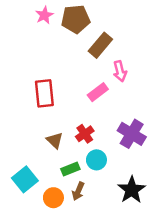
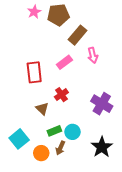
pink rectangle: (98, 92) -> (64, 62), moved
red cross: (85, 134) -> (61, 95), moved
cyan circle: (96, 160) -> (72, 132), moved

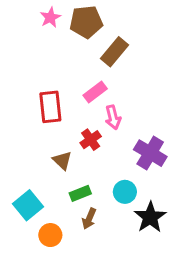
pink arrow: (93, 55) -> (113, 117), moved
cyan circle: (72, 132) -> (125, 192), moved
orange circle: (41, 153) -> (50, 235), moved

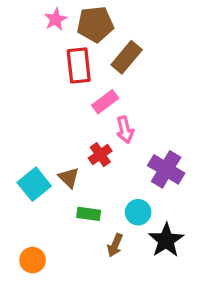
red rectangle: (50, 107) -> (79, 65), moved
green rectangle: (80, 193) -> (89, 214), turned 30
cyan square: (28, 205) -> (34, 184), moved
brown arrow: (89, 219) -> (115, 245), moved
orange circle: (50, 235) -> (33, 260), moved

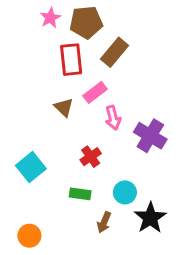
red cross: (100, 155) -> (91, 157), moved
purple cross: (166, 169) -> (150, 136), moved
brown triangle: (69, 178) -> (64, 107), moved

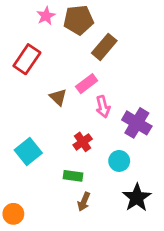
red rectangle: (71, 60) -> (27, 59), moved, turned 40
cyan circle: (125, 192) -> (119, 161), moved
brown arrow: (104, 222) -> (84, 202), moved
orange circle: (29, 236) -> (13, 214), moved

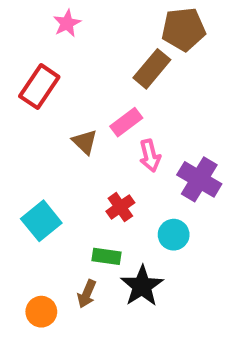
brown pentagon: (78, 20) -> (183, 29), moved
black star: (137, 198) -> (142, 286), moved
brown arrow: (84, 202) -> (87, 294), moved
orange circle: (13, 214) -> (41, 312), moved

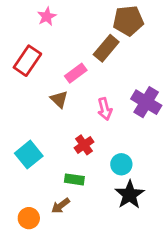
pink rectangle: (126, 122) -> (76, 73), moved
purple cross: (199, 179) -> (146, 102), moved
black star: (142, 286) -> (130, 195), moved
brown arrow: (87, 294) -> (61, 206), turned 30

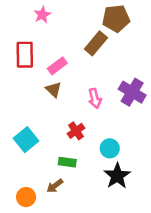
red rectangle: (27, 61) -> (25, 55), turned -35
pink rectangle: (76, 73) -> (57, 66), moved

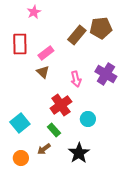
brown pentagon: (116, 18) -> (101, 28), moved
red cross: (76, 131) -> (61, 105), size x1.5
cyan square: (26, 140) -> (20, 123), moved
green rectangle: (67, 162) -> (54, 130), turned 40
black star: (117, 176) -> (79, 153), moved

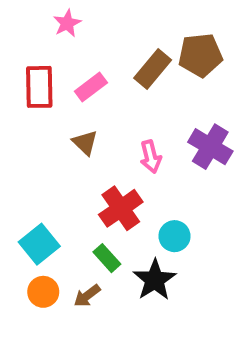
pink rectangle: (46, 53) -> (91, 87), moved
black star: (79, 153) -> (155, 280), moved
orange circle: (21, 158) -> (43, 292), moved

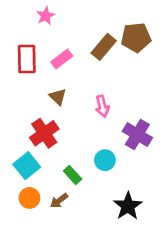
purple cross: (210, 147) -> (137, 135), moved
red cross: (121, 208) -> (44, 133), moved
cyan circle: (175, 236) -> (105, 160), moved
black star: (155, 280) -> (128, 206), moved

